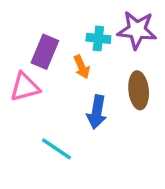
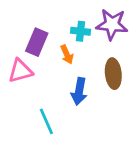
cyan line: (57, 149) -> (46, 121), turned 32

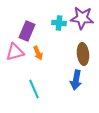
orange arrow: (67, 54) -> (38, 53), moved
blue arrow: (79, 91) -> (76, 80), moved

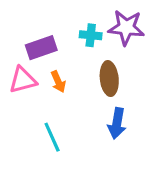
purple rectangle: (27, 31) -> (41, 48), turned 48
brown ellipse: (83, 54) -> (109, 79), moved

